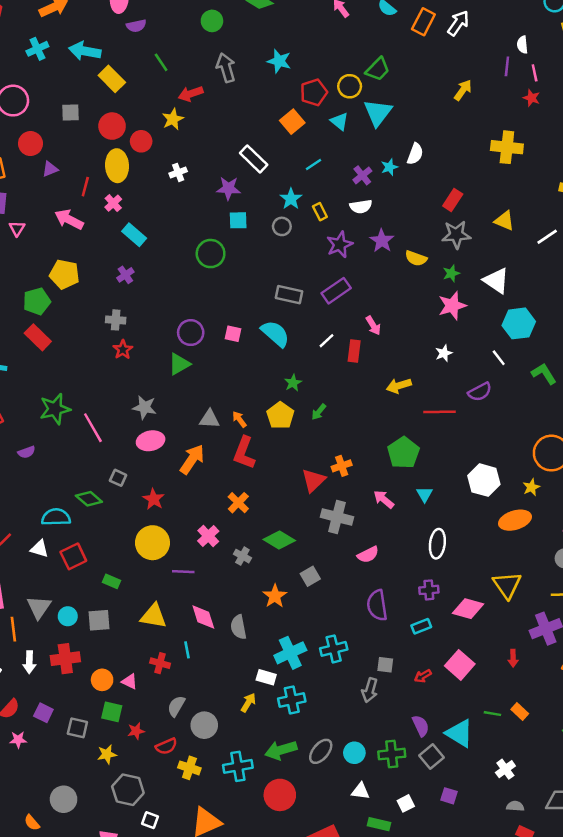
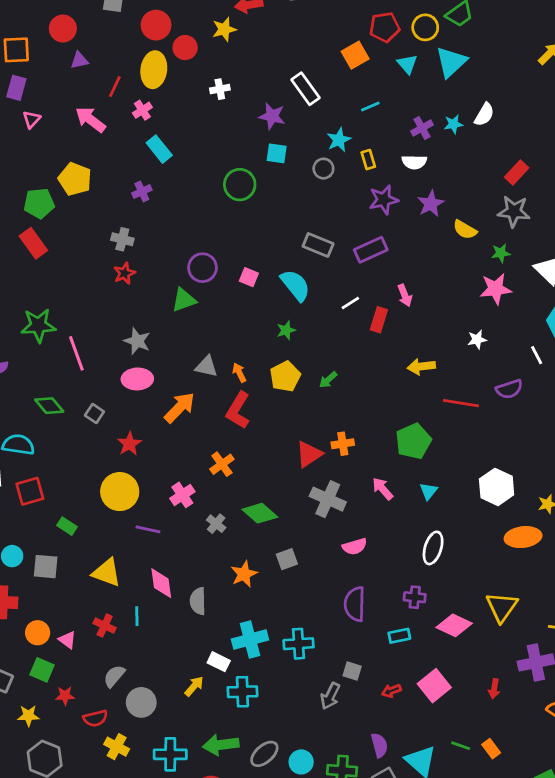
green star: (293, 383) -> (286, 330), moved
green diamond: (89, 499) -> (49, 406), moved

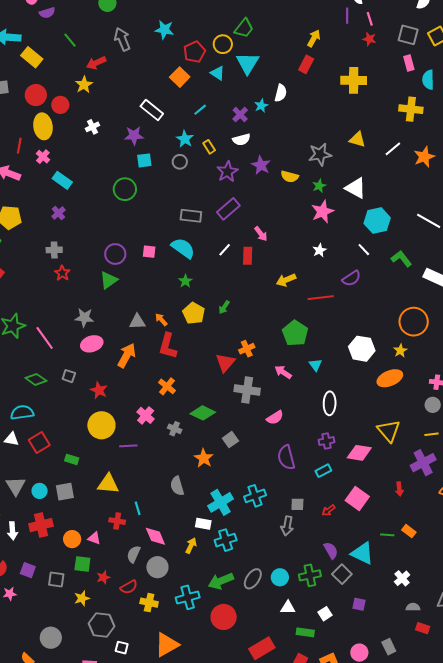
red rectangle: (517, 173) -> (306, 64), moved
pink diamond: (161, 583) -> (155, 536), moved

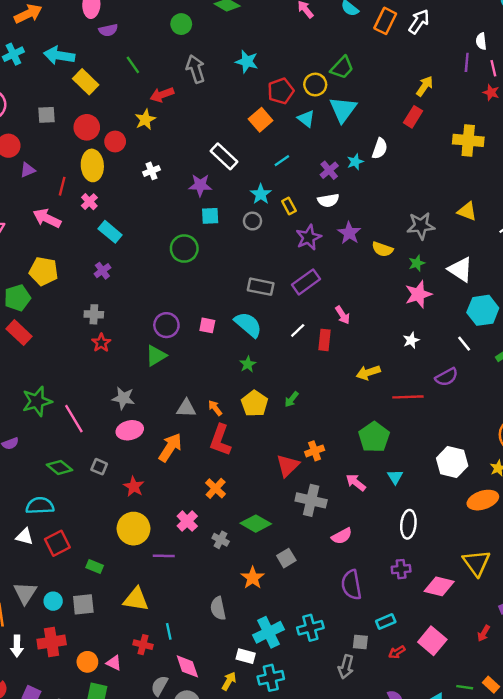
cyan rectangle: (323, 471) -> (386, 621), moved
red arrow: (399, 489) -> (484, 633), turned 32

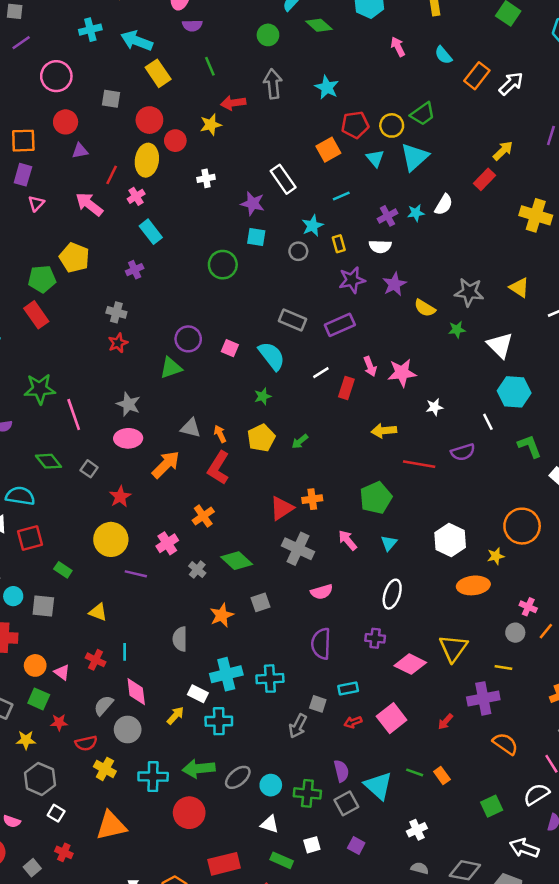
pink star: (418, 294) -> (402, 373), moved
yellow triangle: (136, 599) -> (98, 612), size x0.7

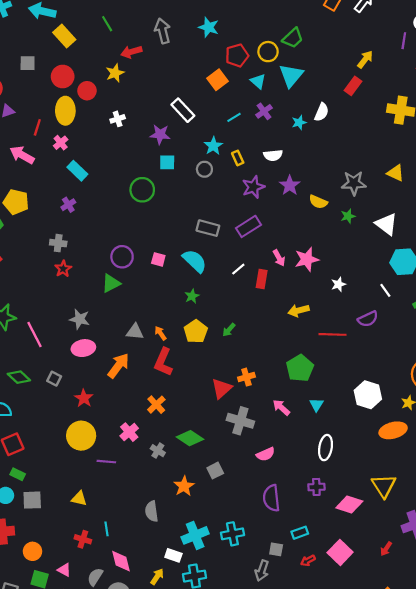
purple cross: (387, 216) -> (264, 111), moved
green rectangle: (63, 570) -> (18, 474), moved
pink triangle: (62, 672) -> (64, 570), moved

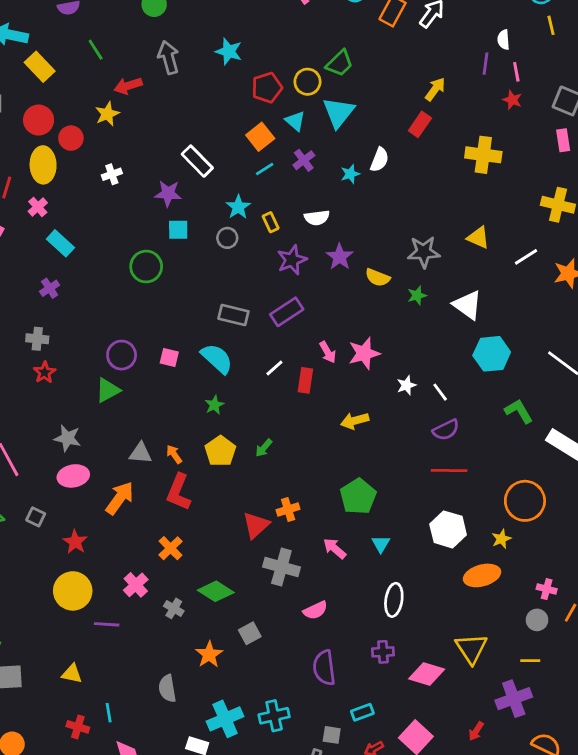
orange square: (217, 80) -> (260, 137), moved
white line: (385, 290) -> (440, 392), moved
red line: (332, 334) -> (449, 471), moved

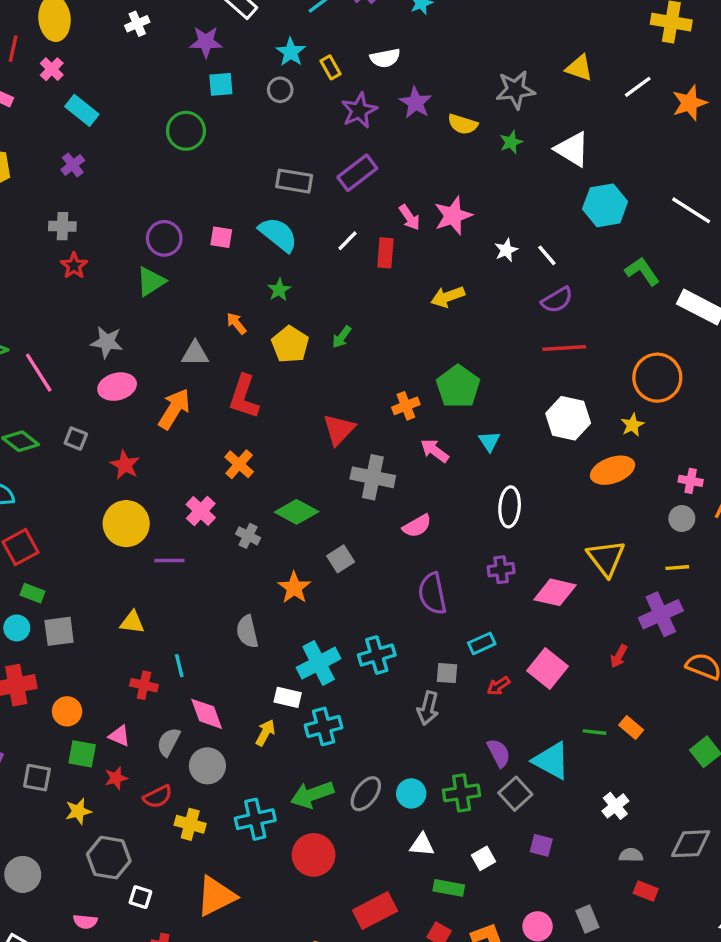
orange arrow: (174, 454) -> (236, 323), moved
orange cross: (288, 510) -> (406, 406), moved

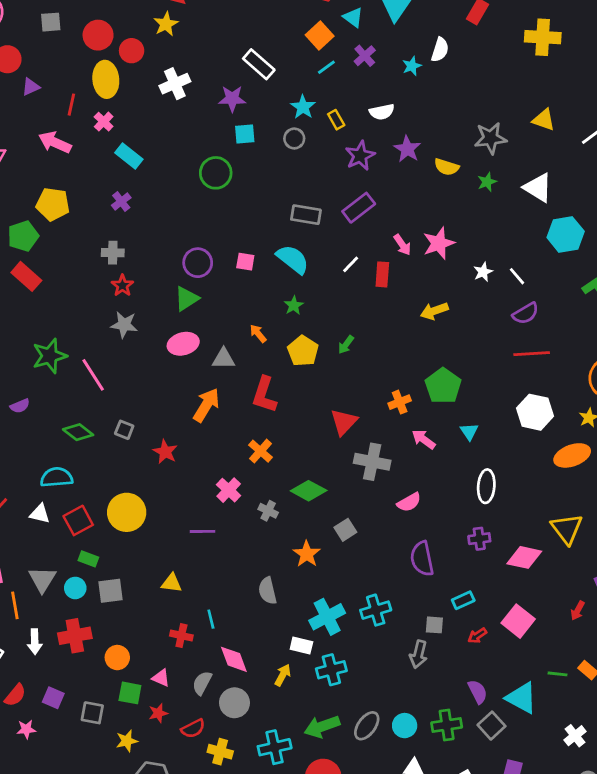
white cross: (137, 24) -> (175, 84), size x1.5
gray star: (107, 342) -> (124, 325), moved
pink ellipse: (117, 387) -> (183, 344), moved
yellow circle: (126, 524) -> (127, 512), moved

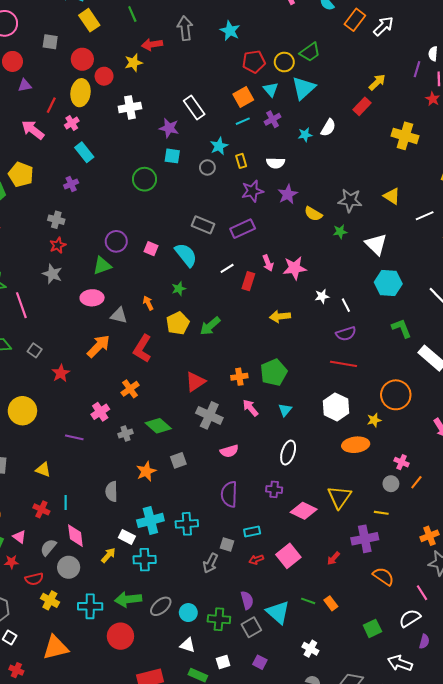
green arrow: (346, 345) -> (210, 326), size x1.5
gray cross: (268, 511) -> (125, 433), turned 32
white cross: (575, 736) -> (310, 649), turned -35

